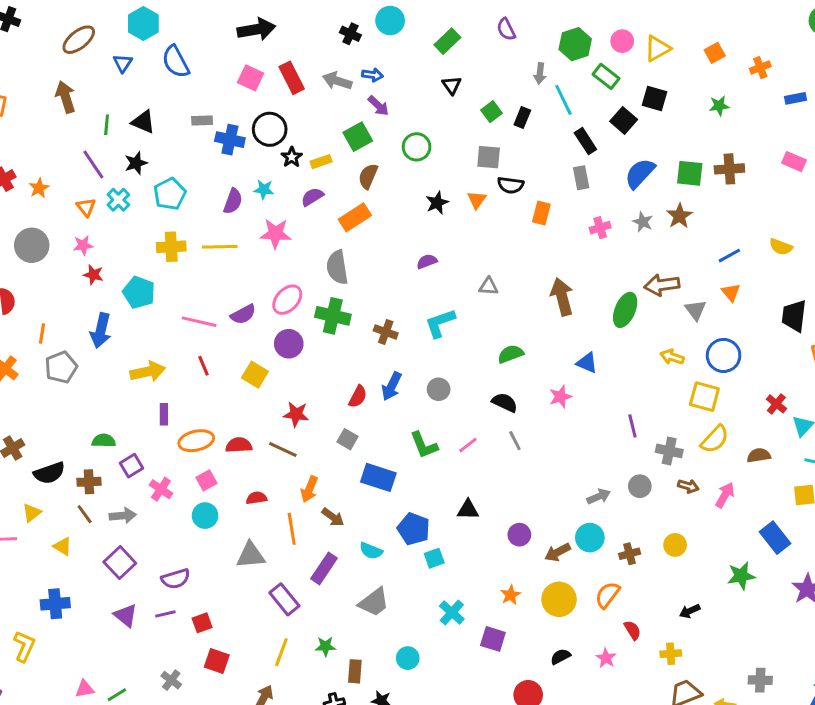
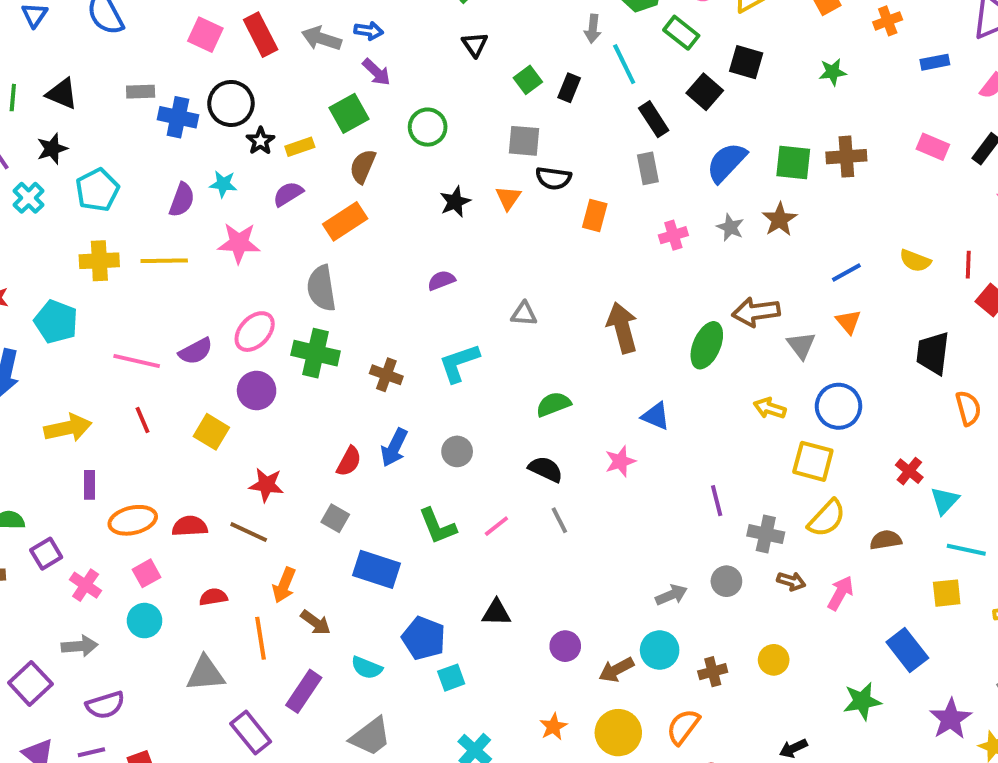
gray arrow: (123, 516) -> (80, 646), moved

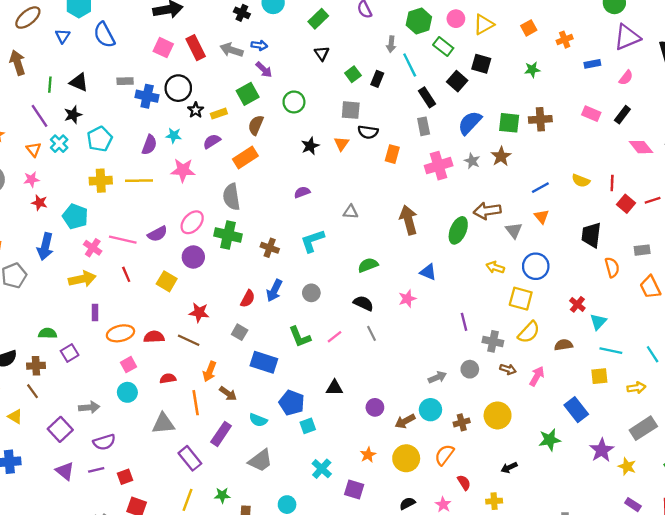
pink cross: (673, 235) -> (439, 166), size x1.6
pink cross: (86, 585) -> (93, 248), moved
yellow circle: (774, 660) -> (498, 415), size x1.5

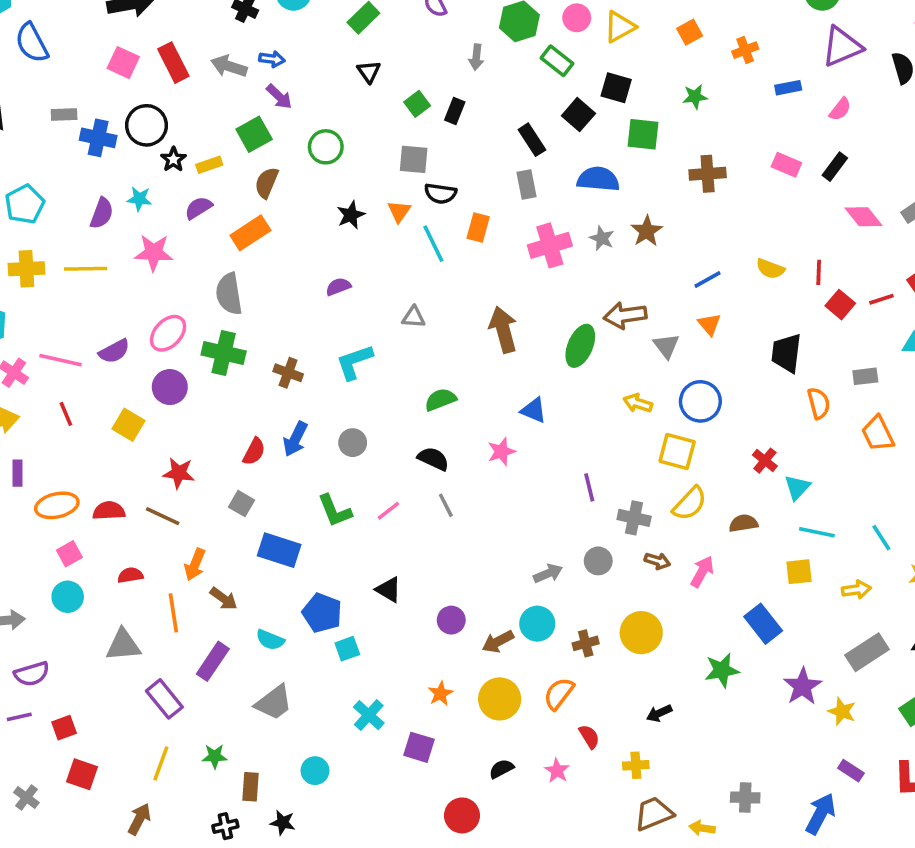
cyan line: (410, 65) -> (433, 244), moved
blue semicircle: (470, 123) -> (598, 179), turned 52
green square: (509, 123) -> (643, 134), moved
black triangle: (334, 388) -> (388, 590), turned 30

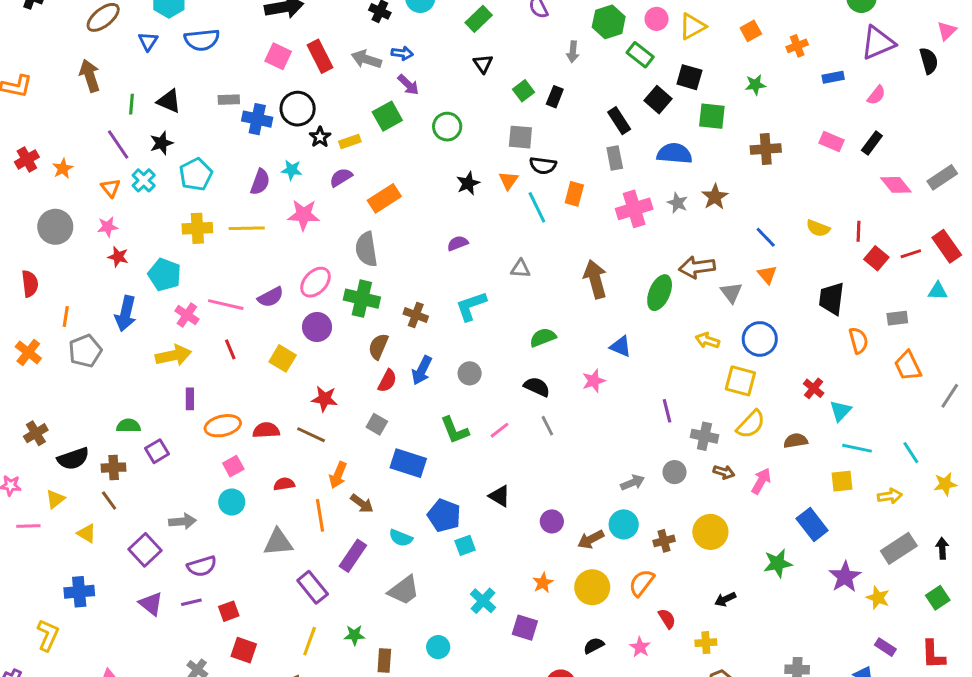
blue semicircle: (32, 43) -> (202, 40), turned -68
brown semicircle: (267, 183) -> (378, 346), moved
blue line: (708, 279) -> (766, 237), turned 75

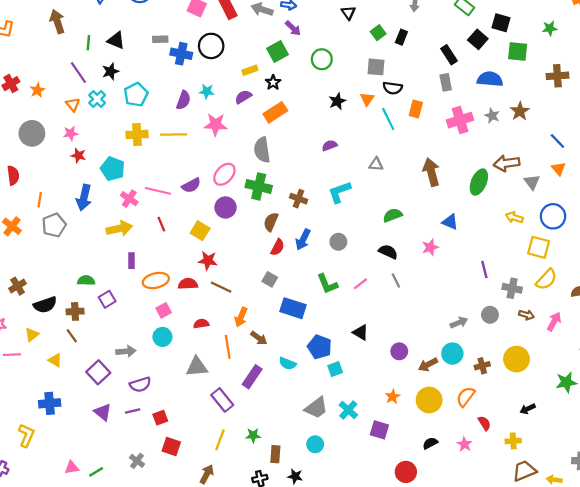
black star: (320, 137) -> (273, 82), moved
red star: (324, 399) -> (208, 261), moved
gray trapezoid: (404, 590) -> (316, 408), moved

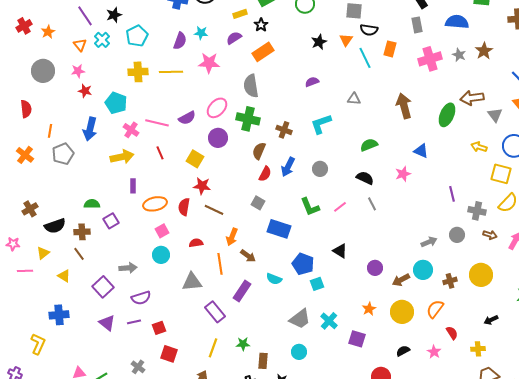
red semicircle: (188, 284) -> (184, 207), turned -78

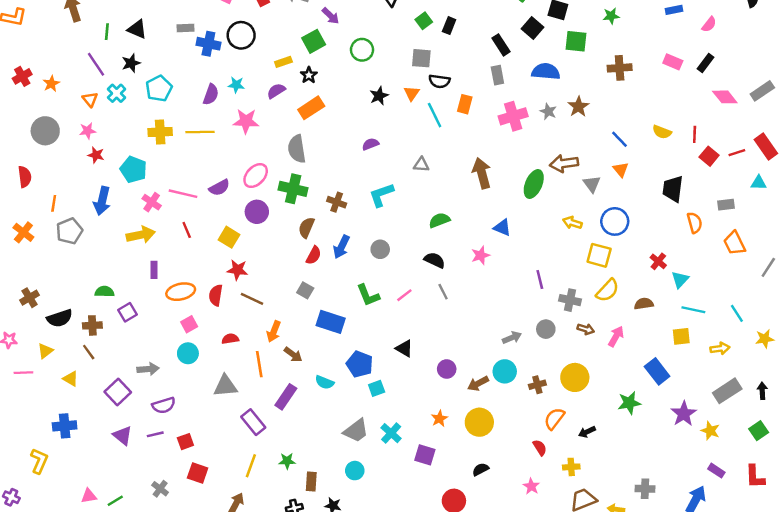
orange semicircle: (435, 309) -> (554, 419), moved
pink star: (434, 352) -> (531, 486), moved

